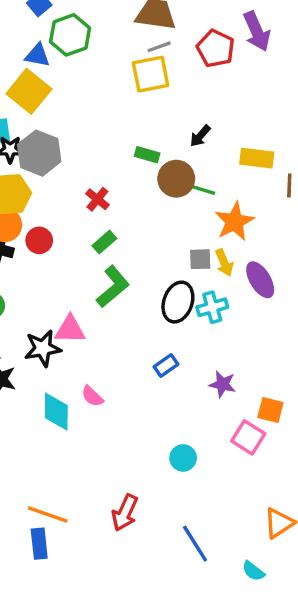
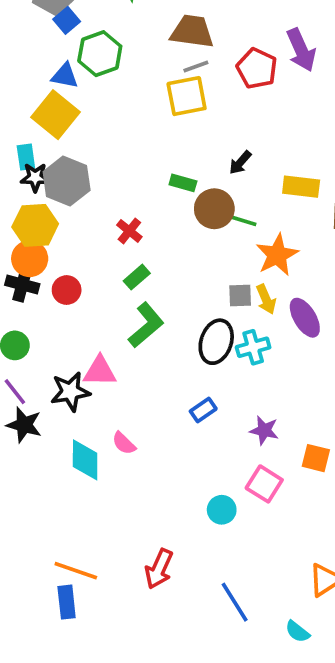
red circle: (39, 240) -> (67, 290), moved
pink square: (248, 437) -> (264, 484), moved

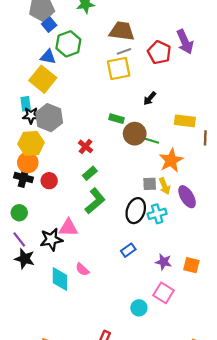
black arrow: (240, 163) -> (150, 98), moved
orange square: (316, 458) -> (191, 265), moved

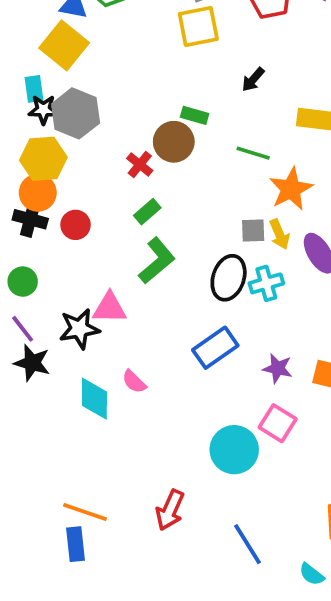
brown circle: (135, 134) -> (174, 142), moved
blue rectangle: (128, 250) -> (215, 348), size x1.6
cyan circle: (139, 308) -> (234, 450), size x1.6

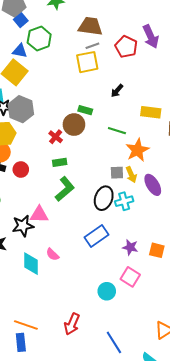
green rectangle: (147, 212) -> (60, 162), turned 32
cyan circle: (234, 450) -> (107, 291), size x0.7

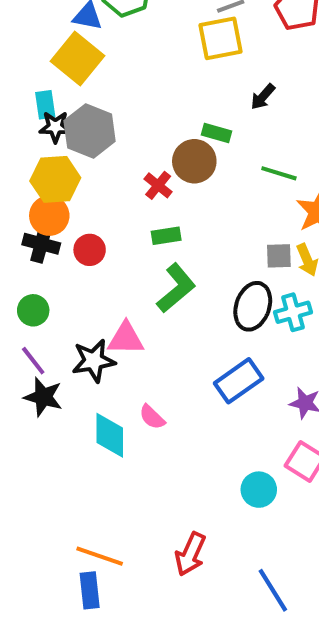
black arrow: (117, 91) -> (263, 97), moved

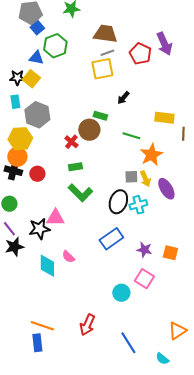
yellow square: (77, 59) -> (31, 79), size x0.7
black star: (55, 127) -> (17, 78), moved
green L-shape: (176, 288) -> (80, 193), turned 85
black star: (43, 397) -> (14, 247), turned -30

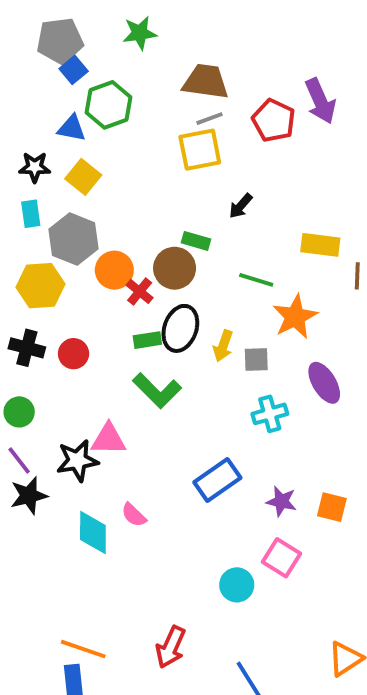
yellow square: (31, 79) -> (83, 177), moved
orange circle: (17, 157) -> (114, 270), moved
yellow arrow: (145, 179) -> (223, 346), moved, turned 42
black ellipse: (118, 202) -> (180, 328), moved

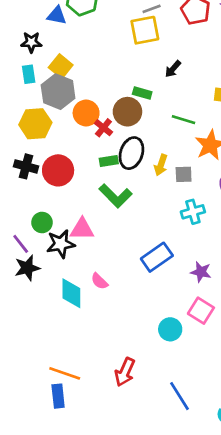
yellow square: (83, 177) -> (61, 66), moved
red circle: (74, 354) -> (58, 170), size x1.5
green circle: (19, 412) -> (42, 222), moved

